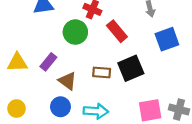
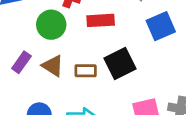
red rectangle: (117, 31) -> (101, 20), turned -50
brown triangle: (67, 81) -> (53, 66), moved

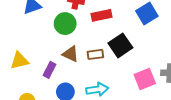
purple rectangle: (21, 62) -> (49, 70), moved

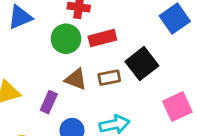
red rectangle: (101, 15) -> (102, 38), moved

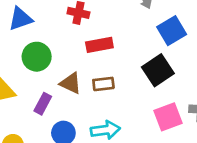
green circle: (66, 39) -> (37, 57), moved
black square: (142, 64) -> (158, 70), moved

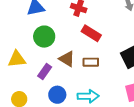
red rectangle: (99, 45) -> (91, 33), turned 36

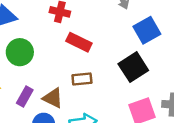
brown triangle: (67, 59) -> (53, 98), moved

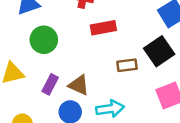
red rectangle: (79, 42) -> (103, 28), turned -35
brown rectangle: (82, 79) -> (127, 65), moved

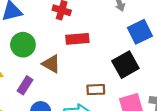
brown rectangle: (127, 65) -> (96, 90), moved
brown triangle: (79, 85) -> (51, 64), moved

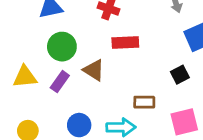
black square: (125, 65) -> (180, 75), size x0.6
purple rectangle: (25, 85) -> (60, 82), moved

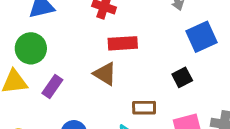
green circle: (62, 47) -> (31, 48), moved
brown triangle: (94, 70) -> (105, 74), moved

